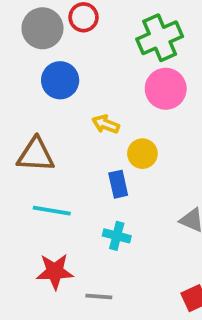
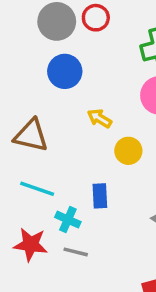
blue rectangle: (118, 184) -> (100, 196), moved
cyan cross: (117, 236) -> (68, 220), moved
gray line: (99, 296) -> (76, 252), moved

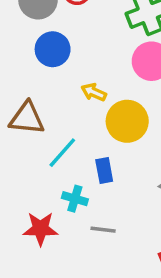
yellow circle: (128, 151) -> (127, 121), size x1.5
cyan line: (37, 189) -> (62, 153), moved, turned -60
gray line: (76, 252) -> (103, 230), moved

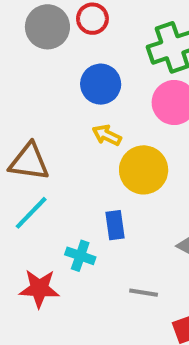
blue circle: (53, 49) -> (101, 84), moved
cyan line: (62, 153) -> (31, 213), moved
gray line: (103, 230) -> (144, 293), moved

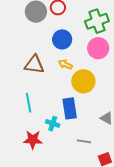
brown triangle: (29, 162) -> (34, 65), moved
cyan line: (31, 213) -> (29, 103), turned -54
blue rectangle: (115, 225) -> (70, 108), size x1.5

